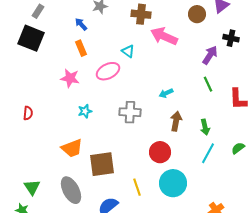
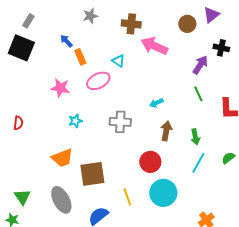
blue arrow: (81, 24) -> (66, 41), moved
orange rectangle: (81, 48) -> (80, 57), moved

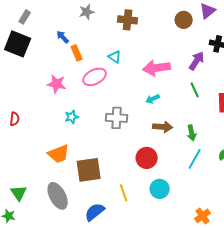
pink arrow: (154, 46) -> (157, 68), moved, turned -32
brown arrow: (166, 131) -> (163, 127), turned 84
cyan circle: (163, 193) -> (160, 189), size x0.7

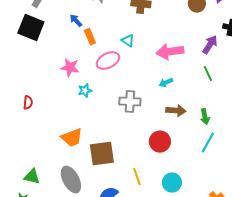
cyan star: (72, 117) -> (85, 91), moved
cyan circle: (160, 189) -> (172, 183), moved
green triangle: (19, 193) -> (32, 177), turned -42

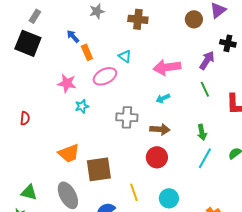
brown arrow: (176, 111) -> (160, 129), moved

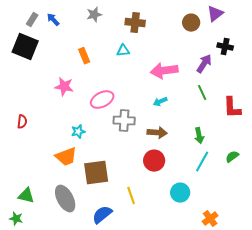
blue arrow: (73, 36) -> (53, 20), moved
cyan triangle: (125, 56) -> (123, 51), moved, turned -40
pink ellipse: (105, 76) -> (102, 100), moved
cyan star: (82, 106) -> (78, 132), moved
cyan circle: (169, 198) -> (180, 193), moved

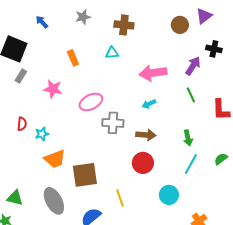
gray rectangle: (32, 20) -> (21, 76), moved
red semicircle: (22, 122) -> (22, 124), moved
cyan star: (78, 132) -> (42, 134), moved

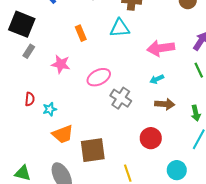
cyan triangle: (112, 53) -> (120, 28), size x1.5
gray cross: (113, 123) -> (121, 98), turned 30
brown arrow: (146, 135) -> (165, 104), moved

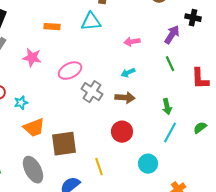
orange rectangle: (81, 33) -> (52, 27), turned -63
pink arrow: (161, 48) -> (132, 42), size x0.6
brown arrow: (165, 104) -> (125, 98), moved

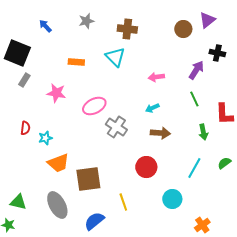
cyan triangle: (91, 22) -> (115, 57), turned 50
brown arrow: (125, 98) -> (160, 133), moved
green arrow: (167, 107) -> (203, 132), moved

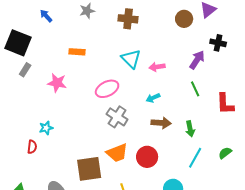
cyan triangle: (115, 57) -> (131, 59), moved
pink ellipse: (94, 106) -> (107, 89), moved
red semicircle: (25, 128) -> (32, 147), moved
green arrow: (203, 132) -> (190, 129), moved
orange trapezoid: (58, 163) -> (117, 153), moved

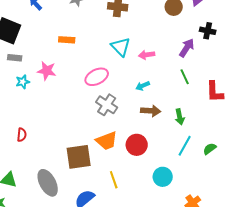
gray rectangle: (25, 70) -> (15, 58), turned 64
cyan star: (46, 128) -> (23, 82), moved
green semicircle: (225, 153) -> (210, 149), moved

